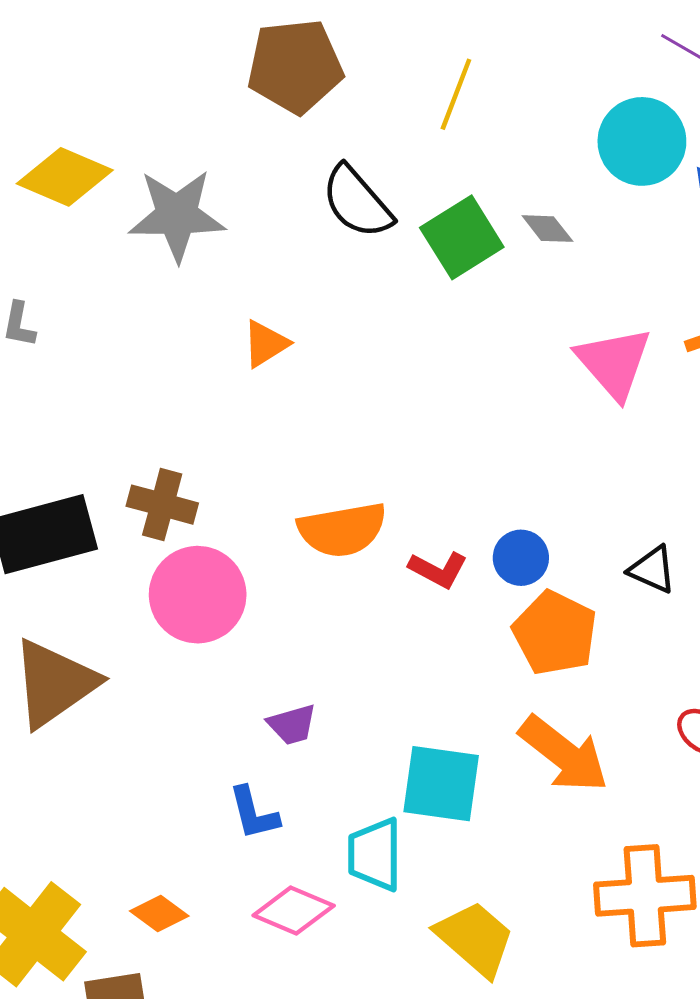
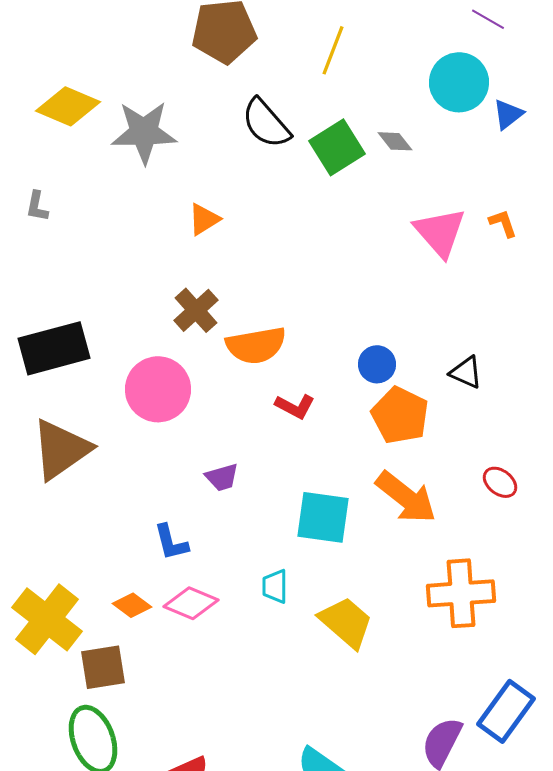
brown cross: (162, 505) -> (196, 310), moved, turned 33
red L-shape: (438, 570) -> (295, 406), moved
blue L-shape: (254, 813) -> (171, 542), moved
cyan trapezoid: (375, 854) -> (275, 586), moved, size x0.7
pink diamond: (294, 911) -> (191, 603), moved

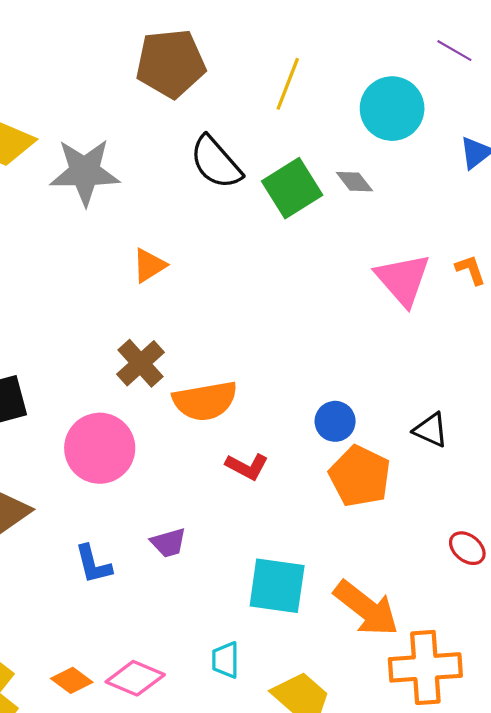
cyan circle: (459, 82) -> (392, 109), moved
orange arrow: (406, 497) -> (366, 608), moved
blue L-shape: (171, 542) -> (93, 564), moved

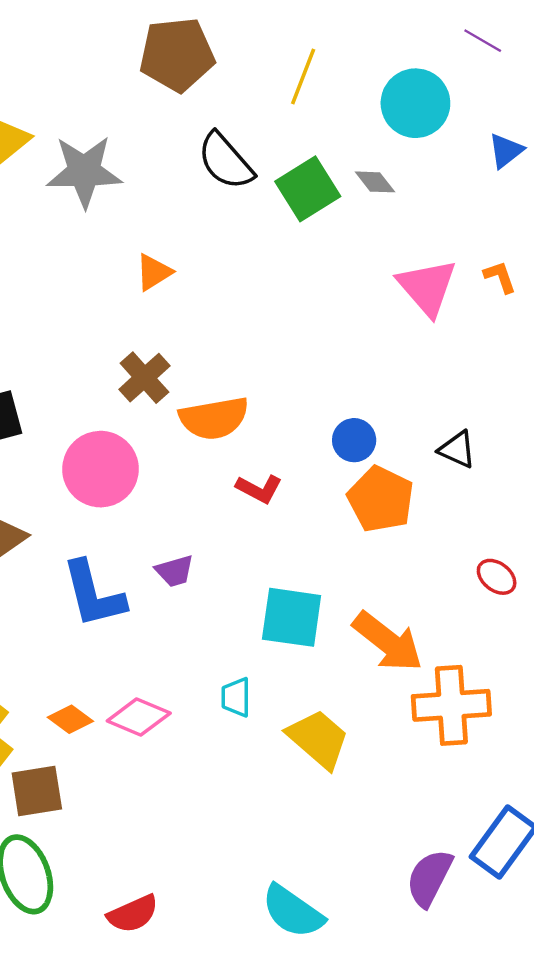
blue L-shape: (93, 564) -> (94, 594), size x1.6

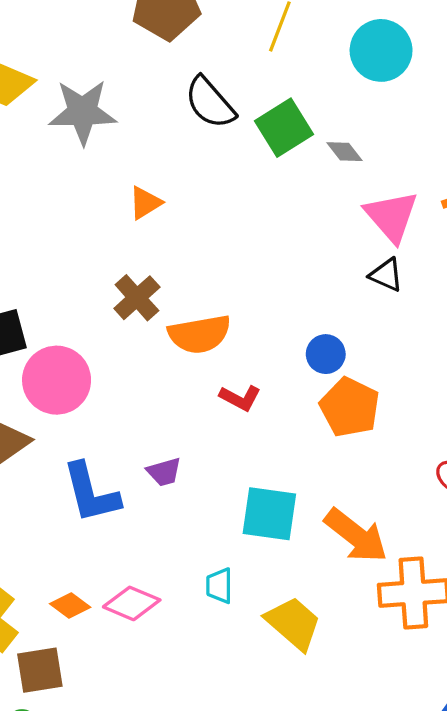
gray diamond: (375, 182) -> (345, 152), moved
black triangle: (457, 449) -> (386, 275), moved
pink circle: (100, 469) -> (57, 380), moved

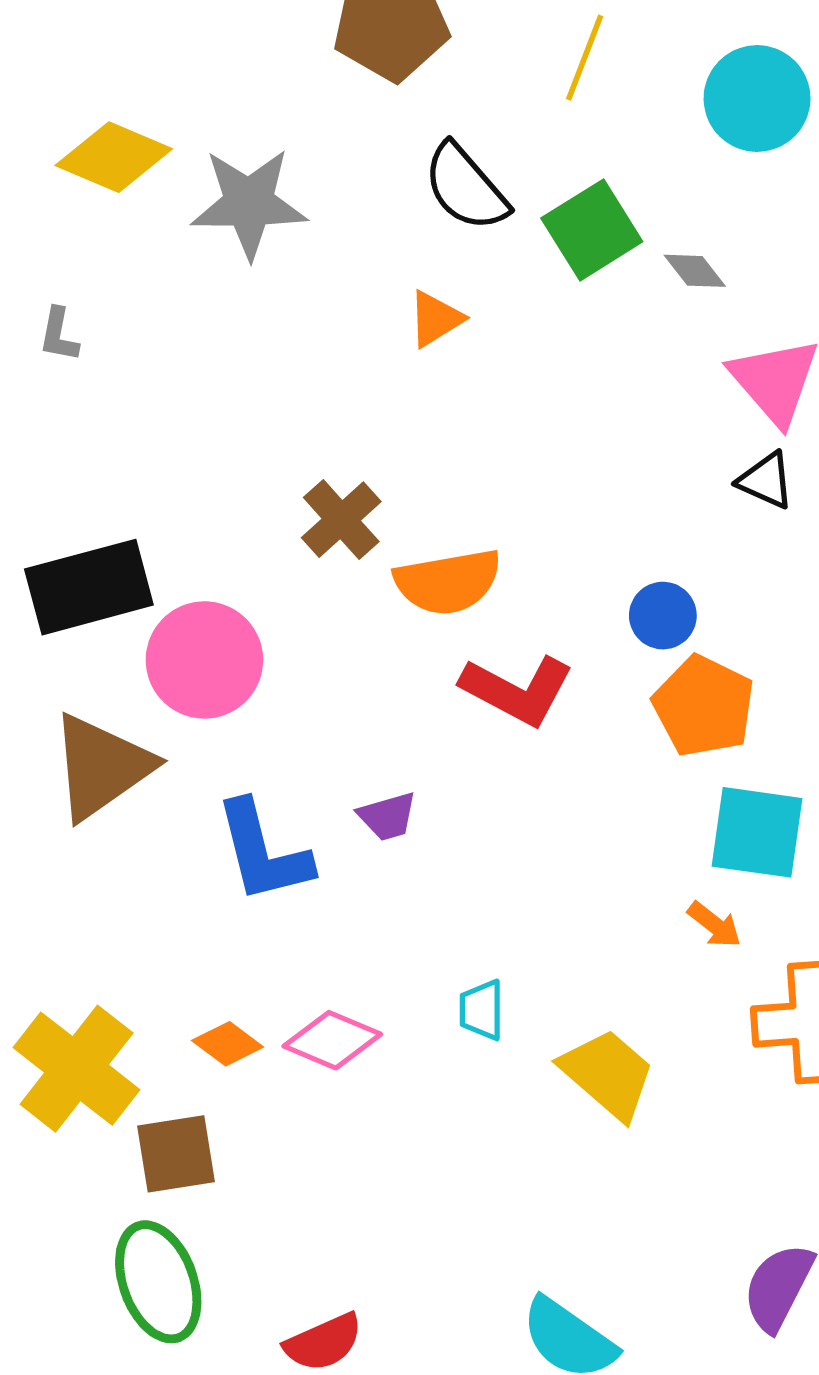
orange triangle: (145, 203) -> (435, 319), moved
red L-shape: (240, 398) -> (517, 690), size x1.6
cyan square: (269, 514) -> (757, 832), moved
orange arrow: (356, 536) -> (714, 925), size x0.5

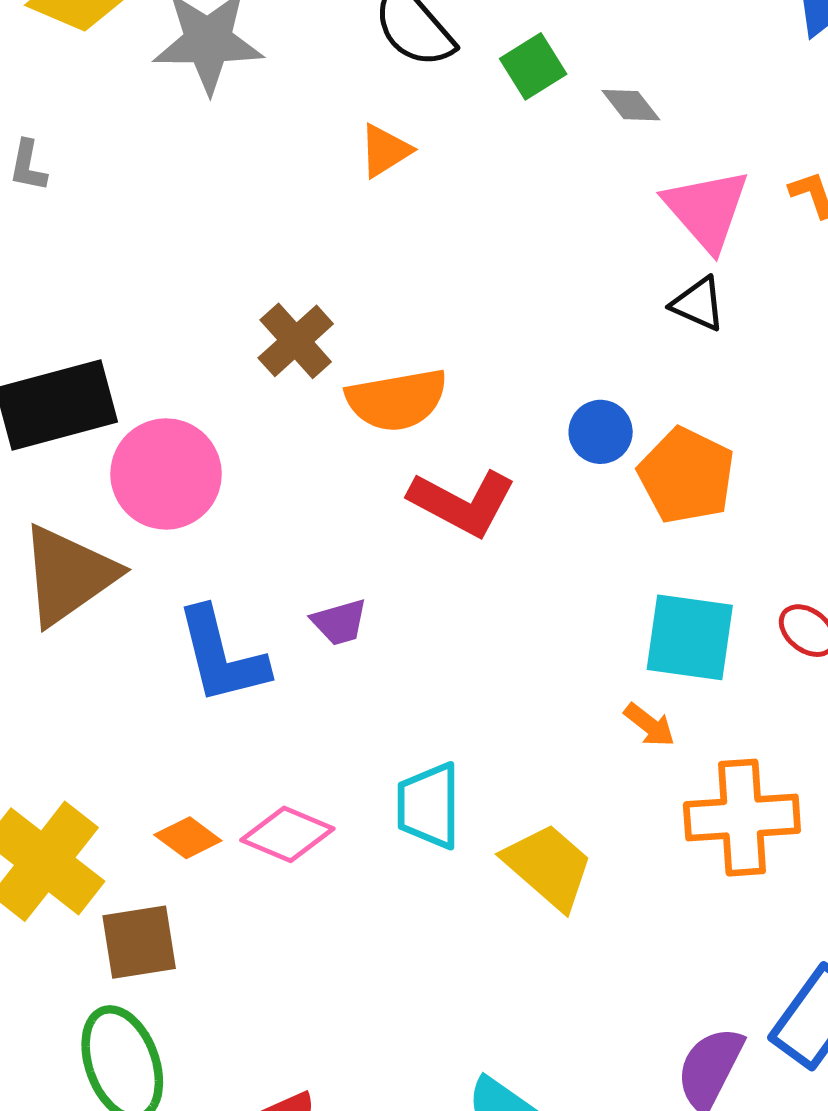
green square: (592, 230) -> (533, 66), size x0.7
orange pentagon: (704, 706) -> (686, 476), moved
cyan trapezoid: (482, 1010) -> (429, 806), size x1.5

